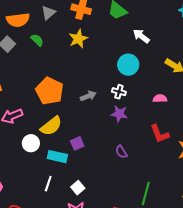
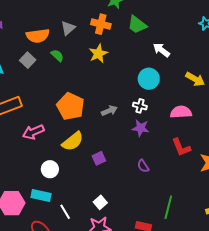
pink semicircle: (160, 98) -> (181, 112), size x1.5
white circle: (31, 143) -> (50, 169), moved
cyan rectangle: (57, 157) -> (41, 195), moved
white line: (48, 184) -> (65, 212), moved, turned -49

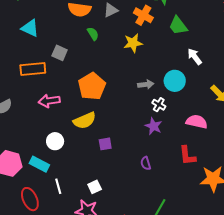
gray square: (28, 60) -> (60, 53), moved, turned -35
gray arrow: (109, 111) -> (146, 84), moved

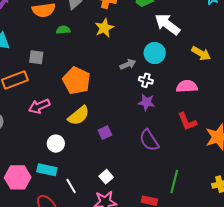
green semicircle: (93, 34) -> (63, 30), turned -48
white arrow: (195, 57) -> (167, 24), size x1.5
purple semicircle: (146, 163) -> (149, 140), size x1.6

